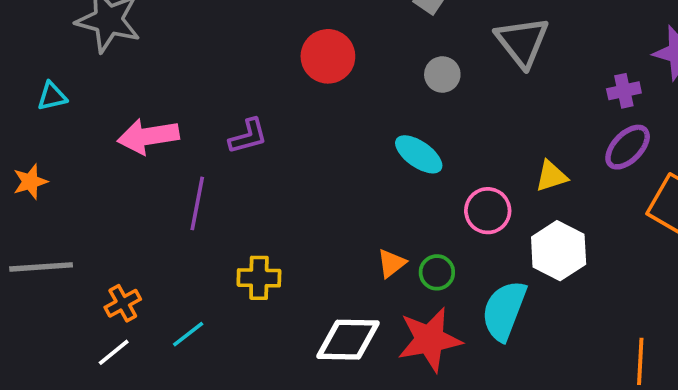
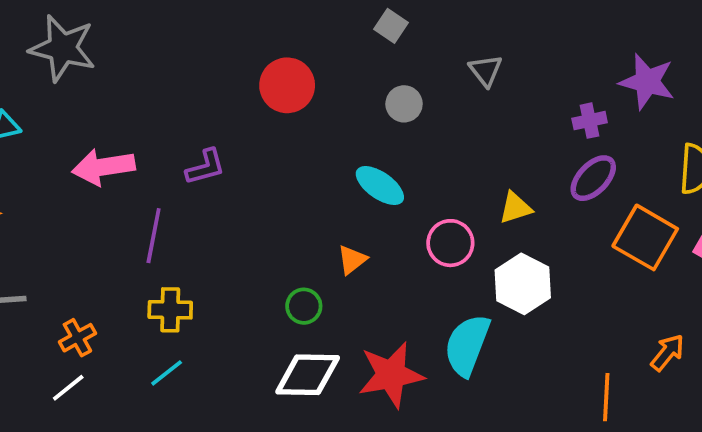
gray triangle: (522, 42) -> (486, 70), size x0.6
orange triangle: (392, 263) -> (352, 260), moved
green circle: (437, 272) -> (304, 306), moved
yellow cross: (259, 278) -> (170, 310), moved
cyan line: (188, 334) -> (167, 373), moved

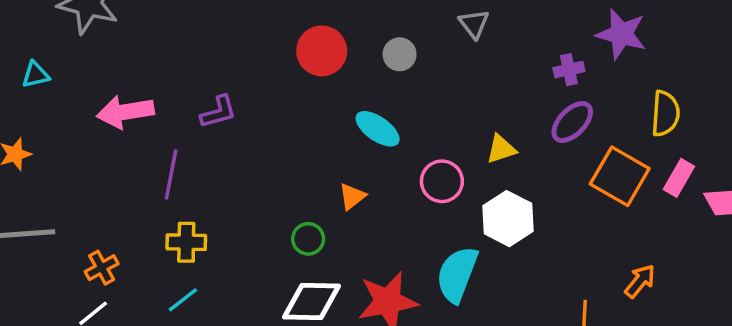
red circle: (287, 85) -> (322, 51), moved

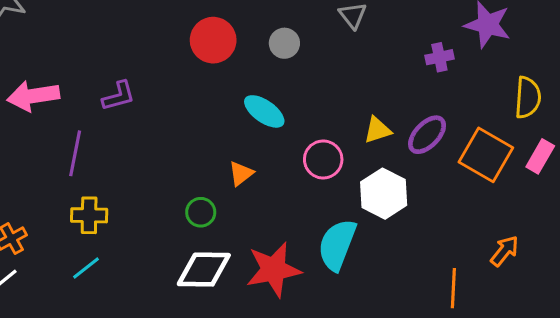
purple ellipse: (572, 122) -> (427, 135), moved

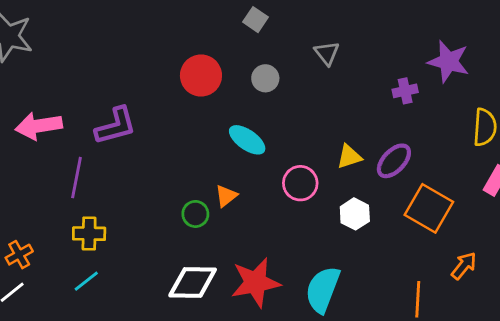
purple L-shape: (119, 96) -> (116, 126), size x1.4
orange square: (486, 155) -> (429, 208), moved
white hexagon: (384, 194) -> (355, 214), size x0.7
green circle: (201, 212) -> (195, 214), moved
cyan semicircle: (337, 245) -> (323, 289), moved

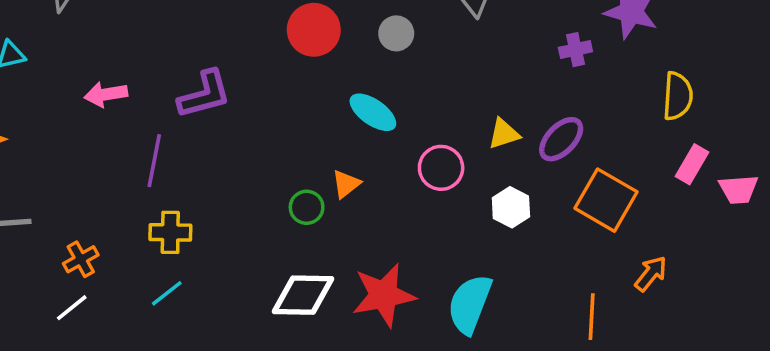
pink arrow: (39, 126) -> (106, 94), size x0.7

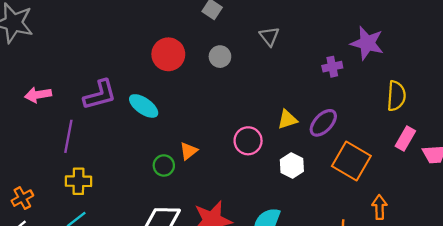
cyan ellipse: (373, 112) -> (144, 106), moved
orange arrow: (651, 274) -> (379, 207), turned -40

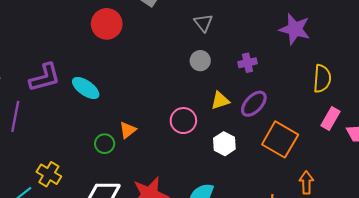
red circle: (168, 54) -> (107, 24), moved
gray circle: (220, 57) -> (200, 61), moved
purple cross: (332, 67) -> (248, 63), moved
yellow cross: (78, 181) -> (49, 174), moved, turned 30

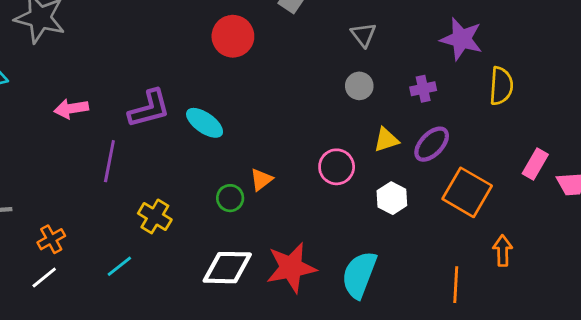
purple star: (295, 29) -> (461, 39), moved
yellow semicircle: (322, 79) -> (501, 86), moved
yellow cross: (49, 174) -> (155, 216), moved

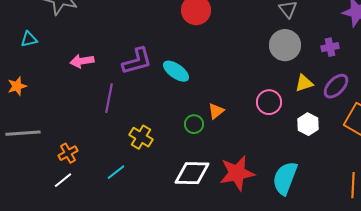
gray circle: (359, 86) -> (285, 45), size x1.6

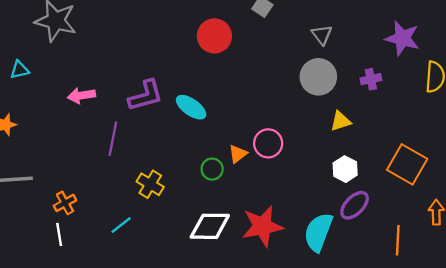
purple ellipse: (336, 86) -> (355, 205), moved
pink circle: (269, 102) -> (268, 143), moved
white line: (63, 180) -> (59, 234), turned -60

